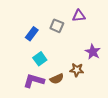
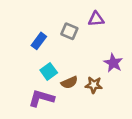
brown semicircle: (57, 79) -> (69, 82), moved

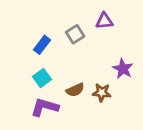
gray square: (69, 31) -> (75, 34), turned 35
cyan square: (49, 71) -> (42, 78), moved

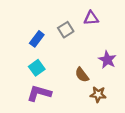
brown semicircle: (75, 90) -> (82, 75), moved, turned 77
brown star: (102, 93) -> (98, 94), moved

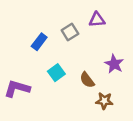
cyan square: (37, 68) -> (56, 73), moved
purple L-shape: (39, 93) -> (17, 89), moved

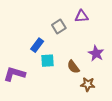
blue rectangle: (39, 42) -> (37, 45), moved
cyan square: (56, 73) -> (47, 61), turned 32

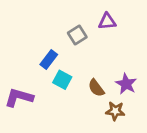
purple star: (96, 53) -> (126, 84), moved
cyan square: (47, 61) -> (62, 80), turned 32

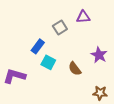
purple star: (126, 84) -> (99, 55), moved
brown star: (115, 111) -> (100, 93), moved

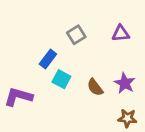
purple triangle: (83, 17) -> (121, 33), moved
purple star: (99, 55) -> (125, 83), moved

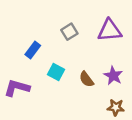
purple triangle: (121, 33) -> (110, 30), size x1.5
blue rectangle: (48, 59) -> (33, 50), moved

